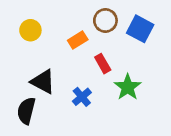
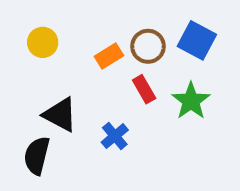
brown circle: (105, 20) -> (148, 46), moved
green star: (128, 87) -> (191, 101), moved

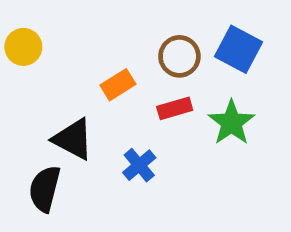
yellow circle: (43, 42) -> (23, 47), moved
orange rectangle: (109, 56) -> (118, 85), moved
red rectangle: (144, 89) -> (175, 108), turned -76

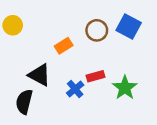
red rectangle: (175, 108) -> (96, 76), moved
green star: (231, 123) -> (125, 88), moved

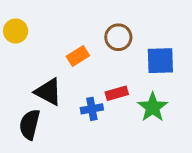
blue square: (129, 27) -> (160, 61), moved, turned -30
blue cross: (75, 89) -> (92, 109), turned 30

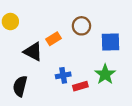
black triangle: (48, 92) -> (33, 52), moved
red rectangle: (117, 93) -> (80, 86), moved

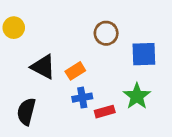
orange rectangle: (53, 39) -> (75, 71), moved

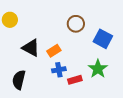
blue square: (144, 54) -> (103, 39), turned 30

